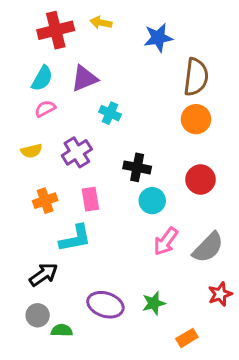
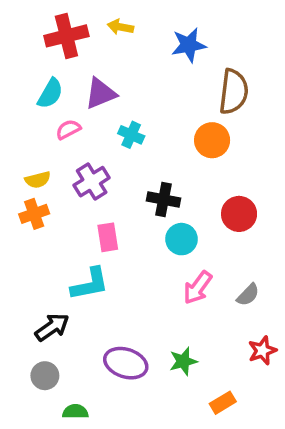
pink semicircle: (45, 109) -> (68, 129), moved
orange circle: (196, 119) -> (212, 140), moved
orange cross: (45, 201) -> (34, 214), moved
gray semicircle: (208, 247) -> (248, 295), size x0.6
green semicircle: (62, 330) -> (75, 412), moved

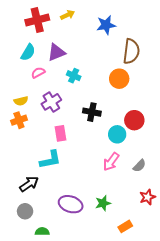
yellow arrow: (120, 27) -> (68, 15), turned 144
cyan circle: (181, 239) -> (117, 134), moved

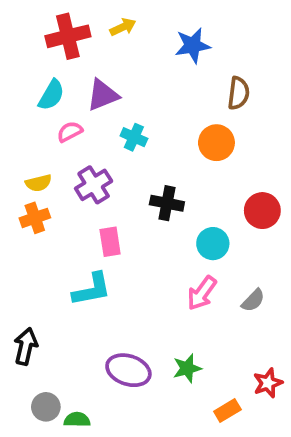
brown semicircle: (131, 51) -> (238, 93), size x0.7
red circle: (134, 120) -> (262, 211), moved
black arrow: (29, 184) -> (26, 346), moved, turned -42
red star: (148, 197) -> (268, 383), moved
gray circle: (25, 211) -> (46, 407), moved

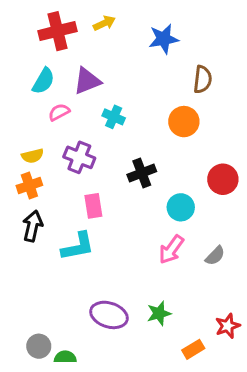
purple cross: (94, 185) -> (79, 157), turned -36
black cross: (167, 203) -> (142, 173), turned -32
black arrow: (26, 346) -> (33, 226), moved

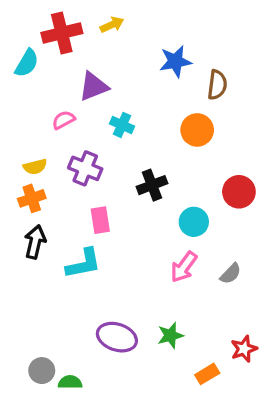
blue star: (164, 39) -> (175, 61), moved
cyan semicircle: (43, 81) -> (27, 63), moved

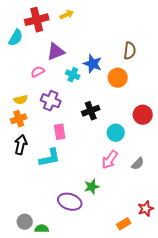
blue star: (175, 61) -> (93, 64), moved, turned 30
green star: (170, 335) -> (92, 187), moved

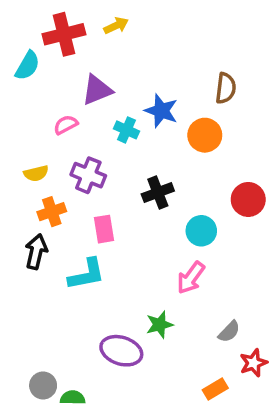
orange cross: (19, 119) -> (52, 212), moved
gray semicircle: (138, 164) -> (229, 332), moved

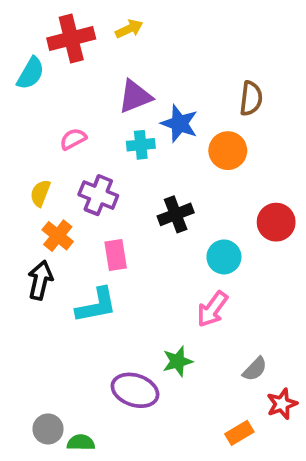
purple triangle: (97, 90) -> (135, 96), moved
cyan cross: (127, 130) -> (141, 145), turned -30
yellow semicircle: (36, 173) -> (40, 193), turned 125
orange cross: (52, 212) -> (58, 236), turned -32

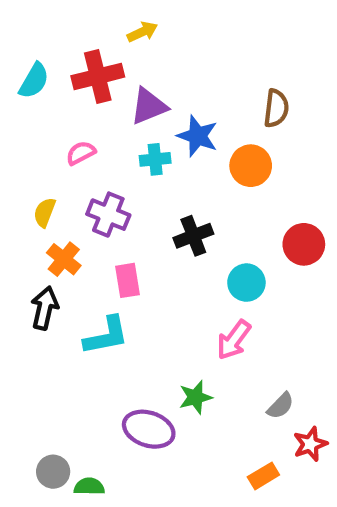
red cross: (71, 38) -> (98, 76), moved

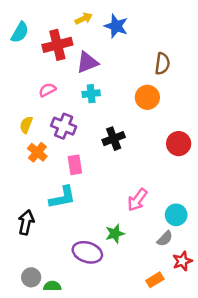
cyan semicircle: (34, 81) -> (20, 32), moved
blue star: (198, 136) -> (116, 26), moved
cyan circle: (246, 283) -> (176, 215), moved
black arrow: (45, 308) -> (26, 222), moved

